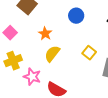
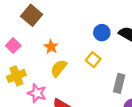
blue circle: (76, 16) -> (102, 33), moved
yellow square: (89, 53) -> (93, 60), moved

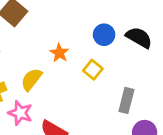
orange star: (51, 47) -> (59, 53), moved
yellow semicircle: (59, 68) -> (31, 79), moved

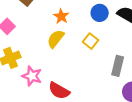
orange star: (59, 53) -> (61, 16), moved
yellow semicircle: (31, 79) -> (56, 39), moved

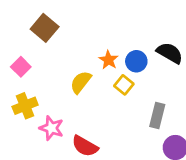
blue circle: (100, 13) -> (136, 61), moved
orange star: (61, 16) -> (109, 60), moved

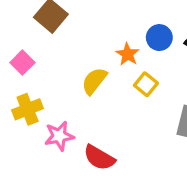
blue circle: (136, 61) -> (159, 38), moved
pink star: (51, 128) -> (59, 136), turned -30

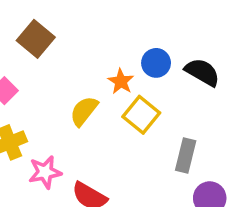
yellow square: (146, 84) -> (141, 115), size x1.4

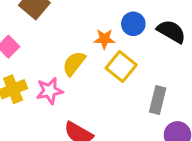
orange star: (121, 81) -> (104, 39), turned -30
pink star: (45, 172) -> (50, 91), moved

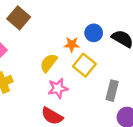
pink star: (50, 91) -> (58, 88), moved

